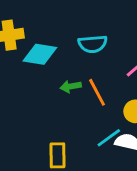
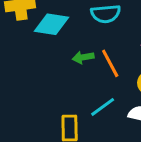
cyan line: (109, 138) -> (103, 107), moved

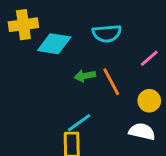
cyan line: (103, 107) -> (79, 123), moved

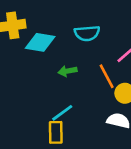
orange line: (111, 82) -> (107, 76), moved

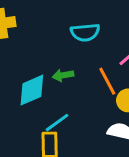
cyan diamond: (40, 42) -> (32, 90), moved, turned -32

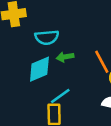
cyan semicircle: (85, 32) -> (47, 37), moved

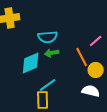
cyan semicircle: (47, 37) -> (48, 37), moved

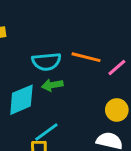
orange line: (82, 57) -> (86, 57), moved, turned -48

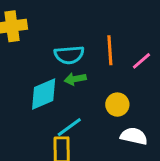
orange line: (86, 57) -> (110, 50), turned 72
yellow circle: (117, 110) -> (117, 105), moved

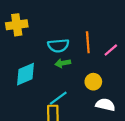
cyan diamond: (44, 94) -> (26, 74), moved

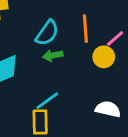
cyan semicircle: (58, 46) -> (47, 33), turned -50
yellow circle: (93, 82) -> (104, 57), moved

